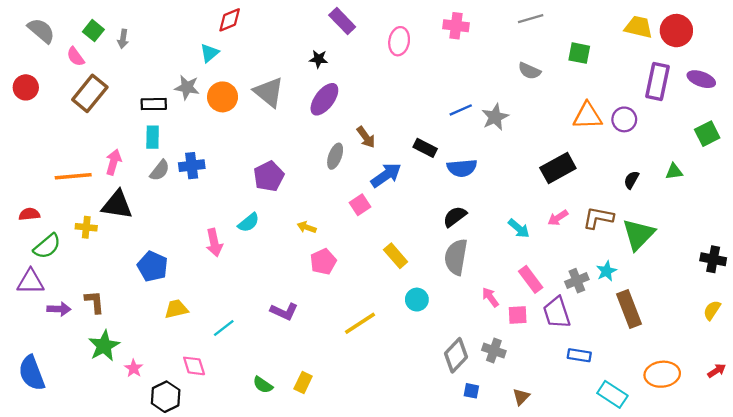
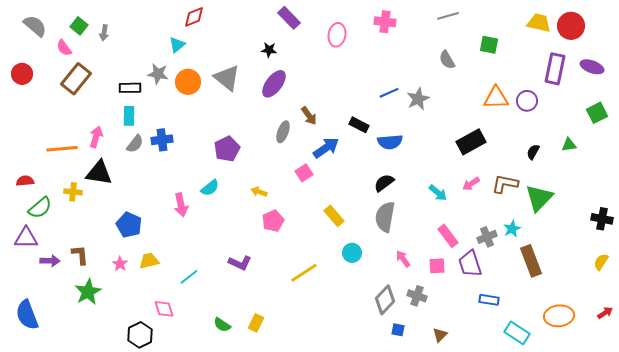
gray semicircle: (529, 71) -> (447, 60), turned 36
pink arrow: (490, 297) -> (403, 259), moved
pink star: (134, 368) -> (120, 264), moved

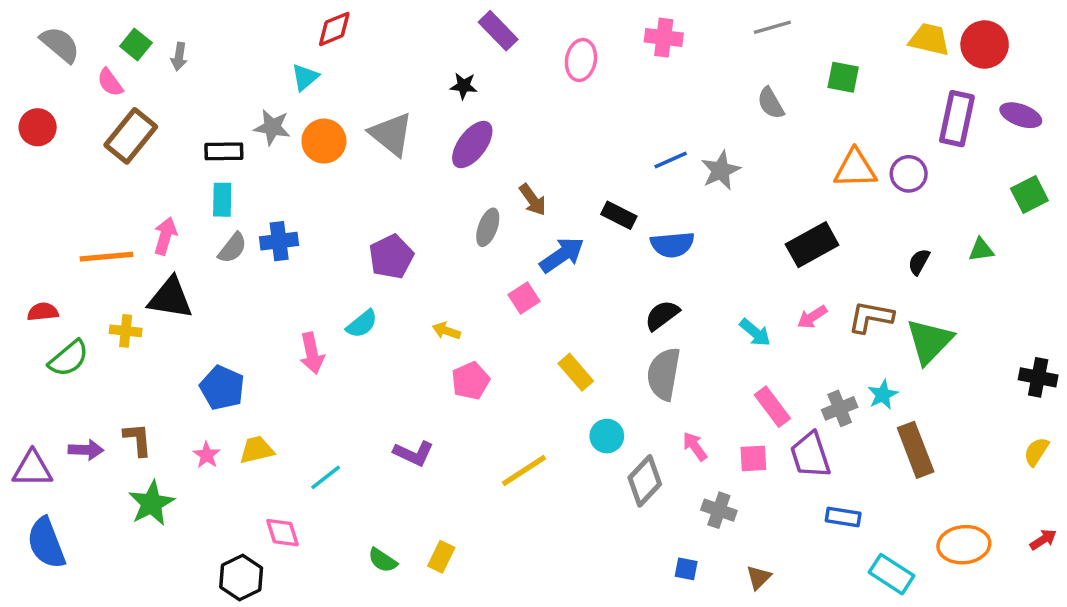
purple triangle: (26, 238) -> (32, 469), moved
gray diamond: (385, 300) -> (645, 481), moved

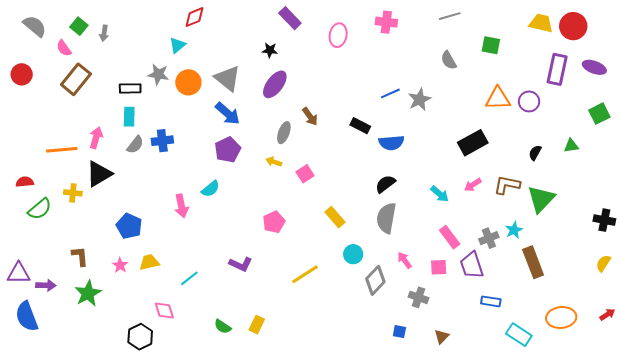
blue arrow: (562, 255) -> (228, 114), moved, turned 76
black triangle: (170, 298) -> (99, 174), turned -40
yellow arrow: (446, 331) -> (274, 162), moved
purple arrow: (86, 450) -> (46, 285), moved

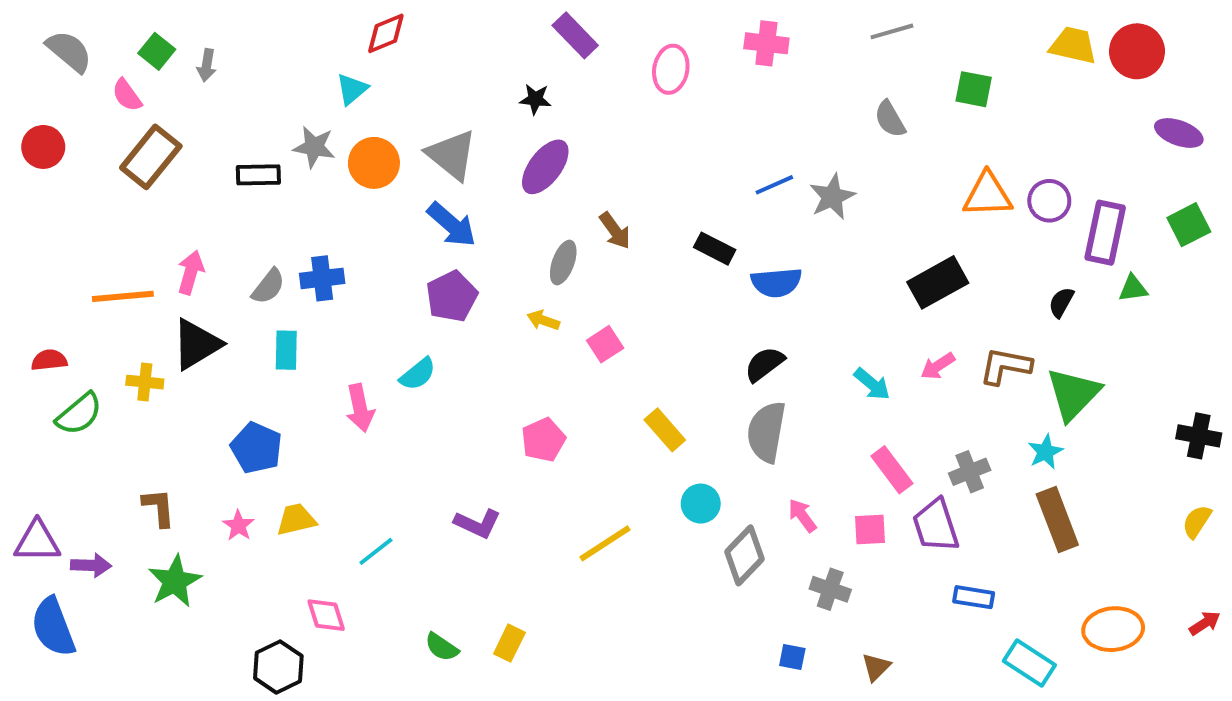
purple rectangle: (557, 69) -> (1105, 233), moved
cyan rectangle: (129, 117) -> (286, 350), moved
cyan star: (514, 230) -> (1045, 452), moved

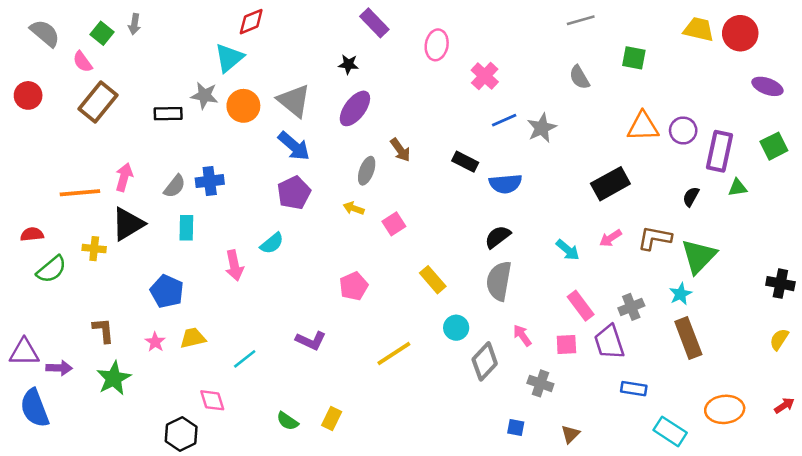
pink cross: (766, 43) -> (485, 76), moved, turned 36
gray arrow: (207, 65) -> (134, 24), moved
cyan triangle: (352, 89) -> (229, 58), size x1.4

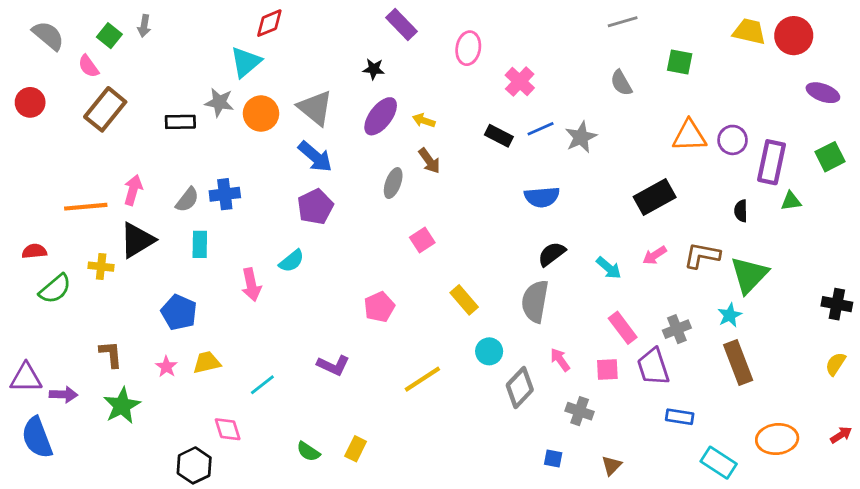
black rectangle: (465, 162) -> (499, 136), moved
black semicircle: (691, 197) -> (741, 211), turned -30
yellow arrow: (354, 208) -> (424, 120), moved
black semicircle: (498, 237) -> (552, 254), moved

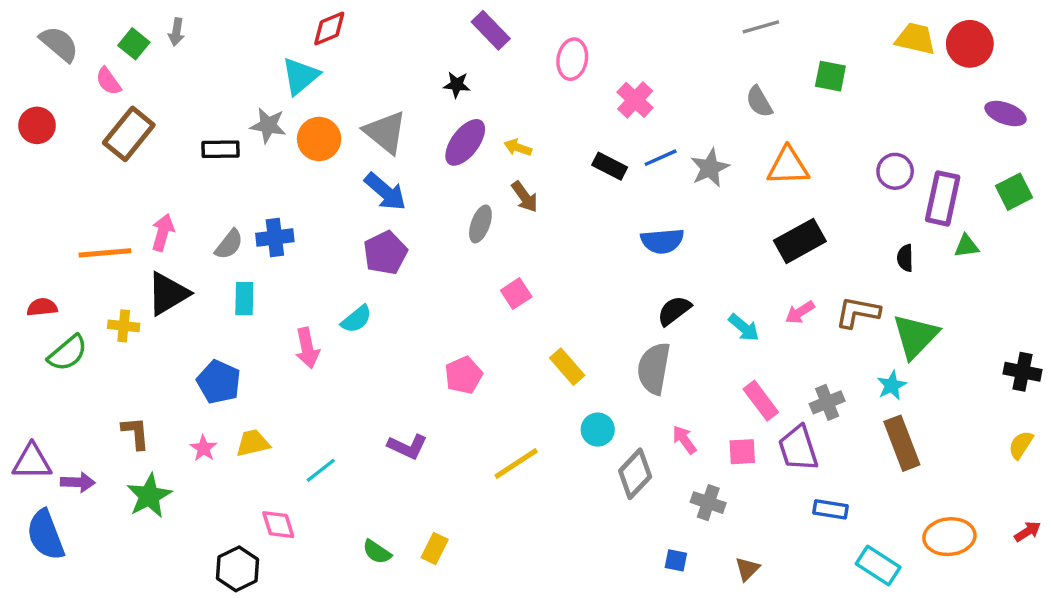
orange triangle: (689, 136) -> (788, 166), moved

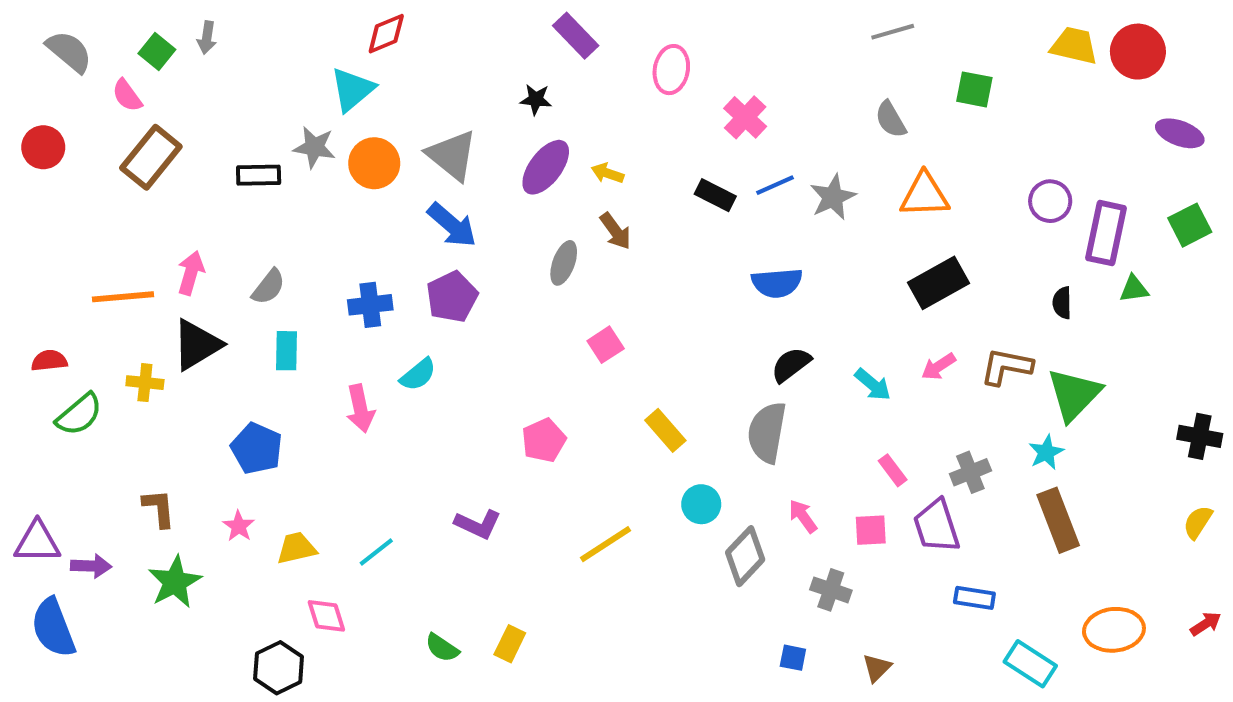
blue cross: (275, 238) -> (370, 305), moved
pink rectangle: (761, 401) -> (893, 470), size x0.7
yellow trapezoid: (253, 443) -> (296, 548), moved

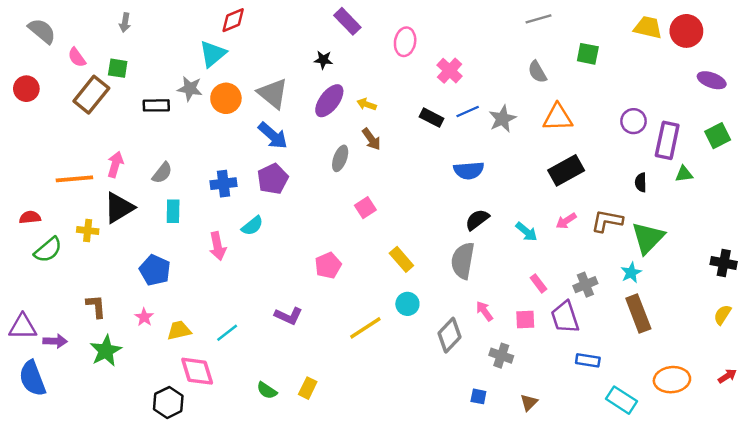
green square: (157, 52) -> (118, 68), moved, turned -30
cyan circle: (701, 504) -> (407, 304), moved
pink diamond: (326, 616) -> (197, 371), size x1.4

